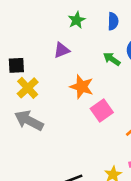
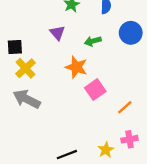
purple triangle: (62, 50) -> (57, 33), turned -49
green arrow: (112, 59) -> (93, 41), moved, turned -49

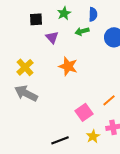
green arrow: (93, 41) -> (82, 31), moved
black square: (15, 47) -> (36, 19), moved
pink square: (95, 90) -> (84, 112), moved

